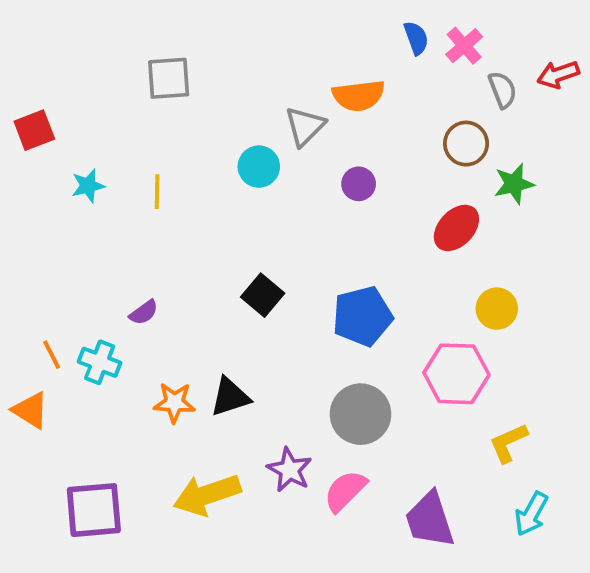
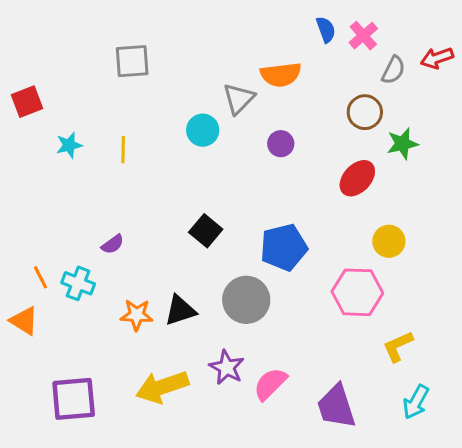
gray semicircle: (502, 90) -> (393, 70), turned 48
gray circle: (361, 414) -> (246, 300), moved

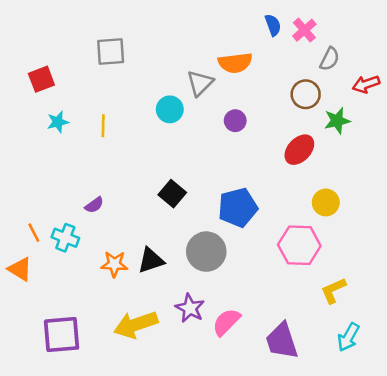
red arrow: (437, 58) -> (366, 84), moved
red square: (27, 102) -> (41, 79), moved

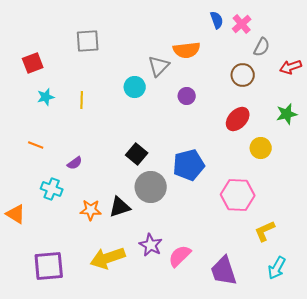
green star: (337, 121) -> (287, 114), moved
yellow circle: (326, 202) -> (261, 148), moved
orange line: (34, 233) -> (36, 145), moved, turned -42
gray circle: (206, 252) -> (151, 187), moved

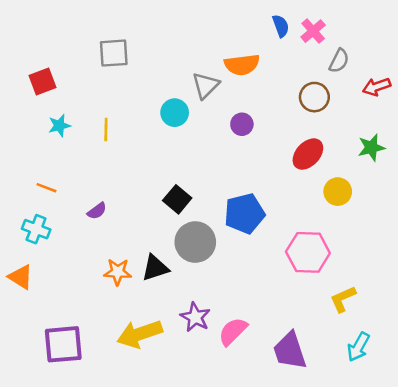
cyan cross: (52, 189) -> (36, 229), moved

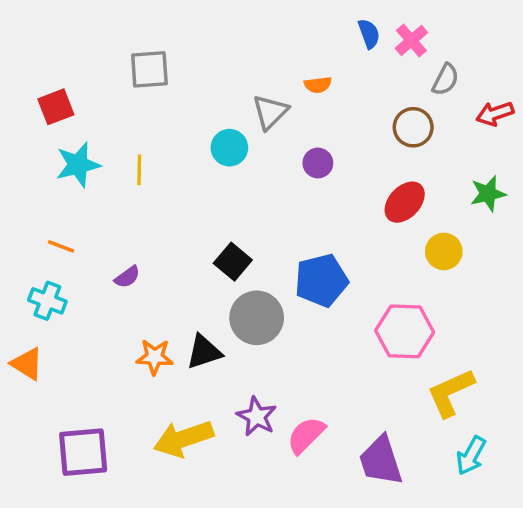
orange semicircle: (242, 65) -> (318, 85), size x0.6
cyan star: (59, 126) -> (78, 165), size x1.5
yellow L-shape: (343, 299) -> (451, 393), size x1.4

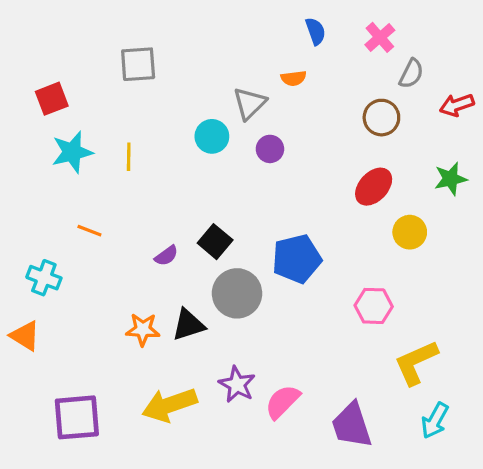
blue semicircle: (369, 34) -> (316, 31), moved
purple circle: (318, 163) -> (270, 149), moved
orange line: (61, 246) -> (89, 231), moved
purple semicircle: (127, 277) -> (166, 256), moved
pink hexagon: (405, 331) -> (374, 306), size x0.7

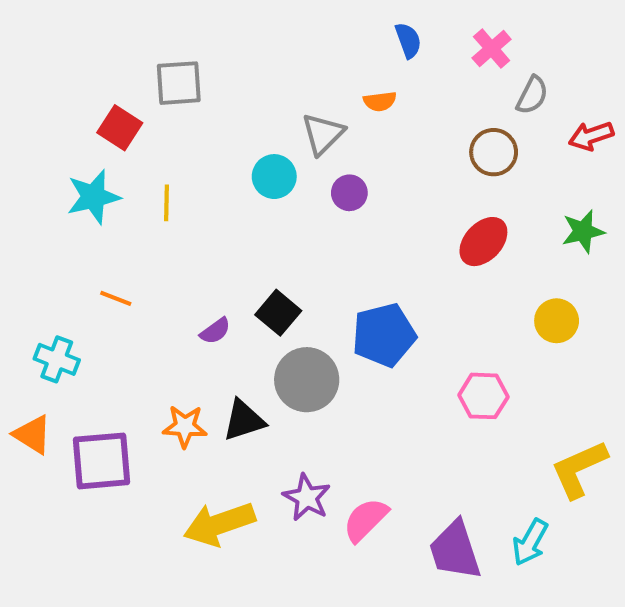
red square: (52, 99) -> (120, 128), moved, turned -36
yellow circle: (410, 232) -> (557, 321), moved
yellow L-shape: (416, 362) -> (579, 469), moved
purple square: (77, 417) -> (101, 461), moved
cyan arrow: (435, 421) -> (530, 542), moved

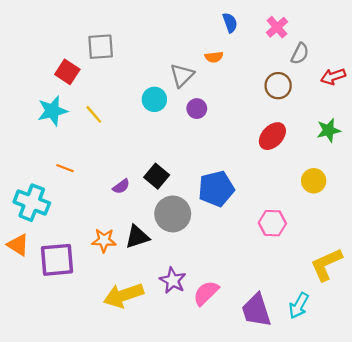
yellow line: (167, 203) -> (94, 114), turned -42
cyan cross: (57, 359) -> (32, 203), size x1.4

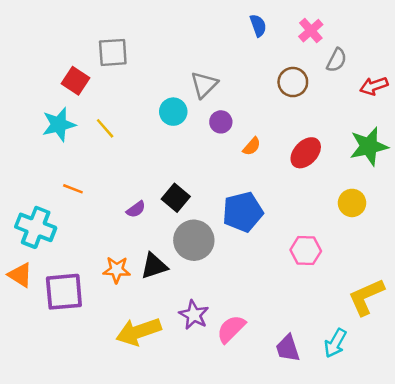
orange semicircle: (214, 57) -> (252, 146), moved, turned -42
brown circle: (278, 86) -> (293, 82), moved
green star: (329, 130) -> (369, 146), size x1.4
purple trapezoid: (256, 310) -> (288, 348), size x0.7

